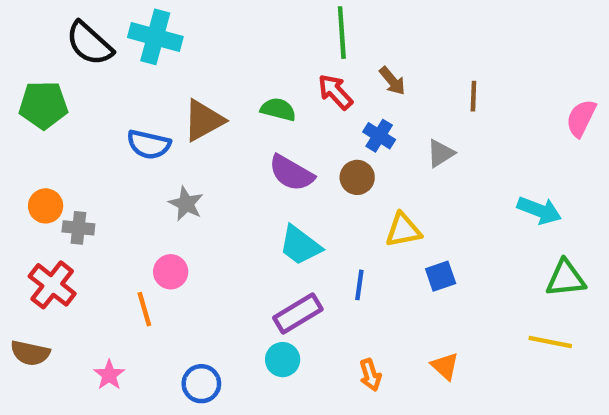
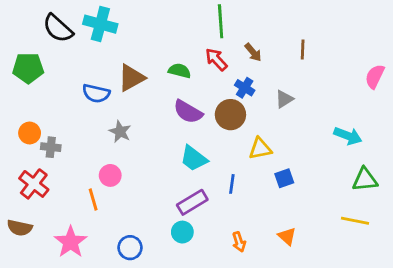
brown line: (473, 96) -> (303, 50), moved
brown circle: (357, 177) -> (230, 115), size x1.4
pink star: (109, 375) -> (71, 242), size x1.6

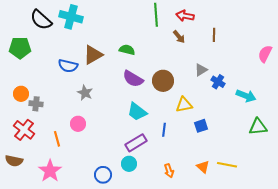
red arrow: (216, 59) -> (185, 16), moved, turned -36
blue cross: (245, 88) -> (218, 82), moved
orange line: (93, 199) -> (57, 139), moved
yellow line: (355, 221) -> (227, 165), moved
blue circle: (130, 248) -> (103, 175), moved

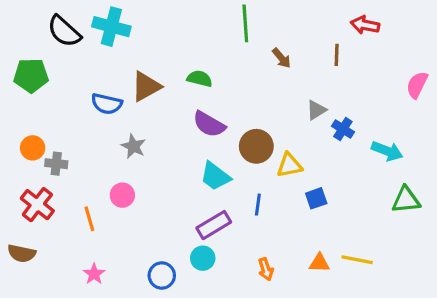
red arrow: (185, 16) -> (365, 25), moved
brown circle: (163, 81) -> (256, 146), moved
orange triangle: (203, 167) -> (319, 263), turned -40
pink star: (50, 171) -> (94, 274), moved, size x0.6

